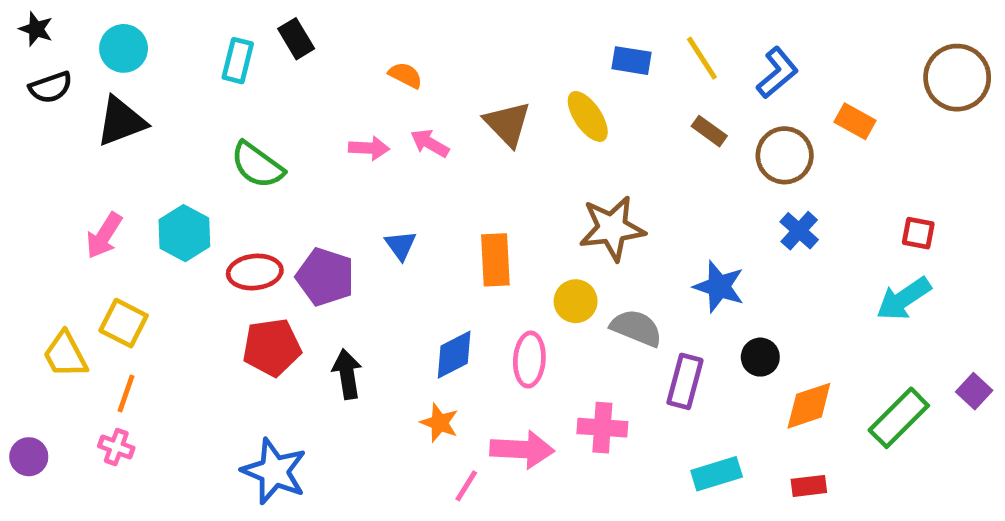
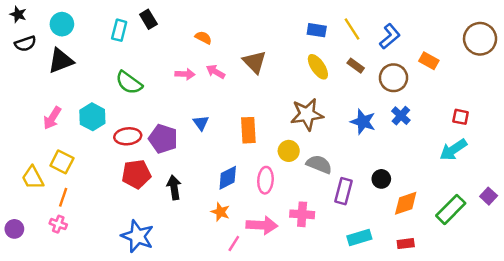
yellow ellipse: (588, 116) -> (318, 67), moved
blue star: (719, 287) -> (363, 122), moved

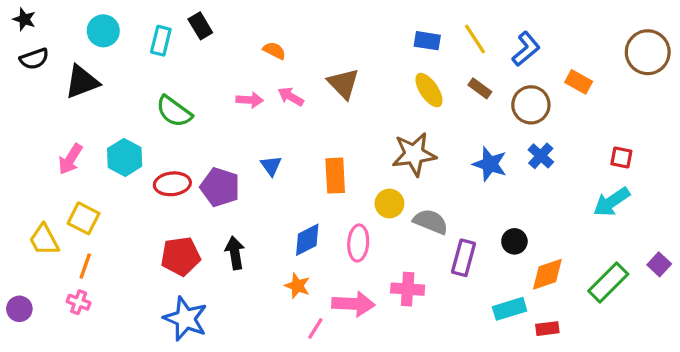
cyan circle: (62, 24) -> (103, 31), moved
red pentagon: (136, 174) -> (181, 256), moved
cyan rectangle: (359, 237) -> (510, 309), moved

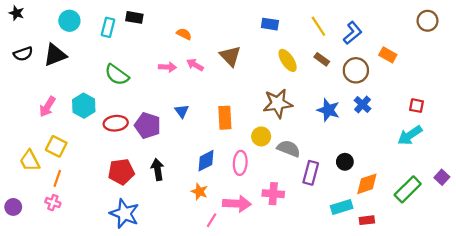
black rectangle: (200, 26) -> (134, 17), turned -49
blue rectangle: (427, 41) -> (270, 24), moved
brown circle: (648, 52) -> (428, 21), moved, size x0.7
black semicircle: (34, 59) -> (23, 54), moved

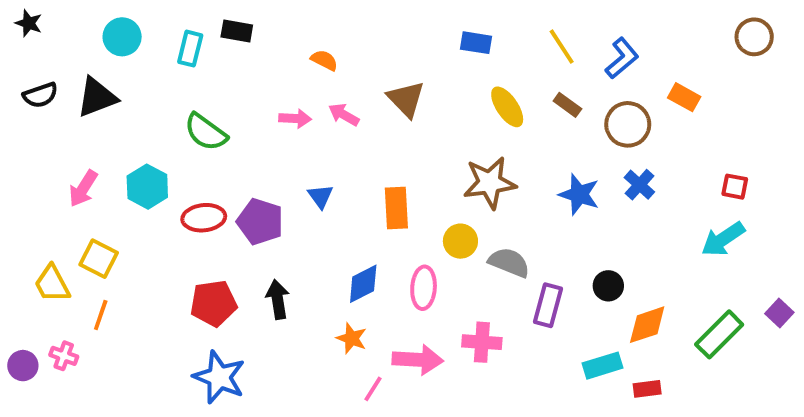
pink cross: (53, 203) -> (64, 356), moved

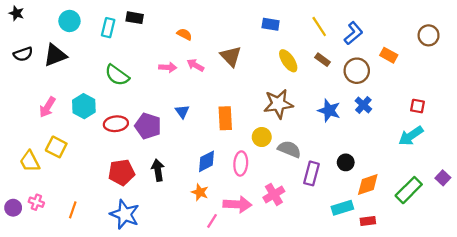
brown circle: (754, 37) -> (429, 35), moved
orange line: (101, 315) -> (73, 210), moved
pink cross: (482, 342) -> (274, 194), turned -35

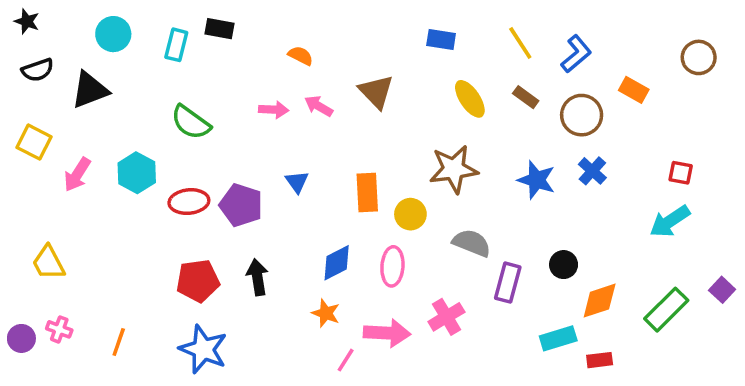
black semicircle: (23, 54) -> (38, 70), moved
yellow circle: (262, 137) -> (410, 214), moved
yellow square: (56, 147) -> (34, 142), moved

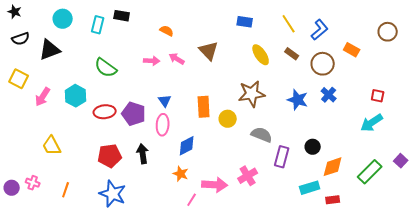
yellow trapezoid: (48, 263) -> (52, 146), moved
pink ellipse: (392, 266) -> (163, 125), moved

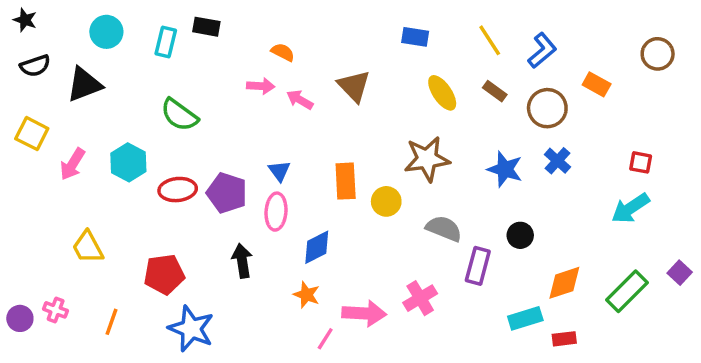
pink arrow: (152, 61) -> (261, 86), moved
black circle: (313, 147) -> (520, 235), moved
red pentagon: (110, 156) -> (164, 274), moved

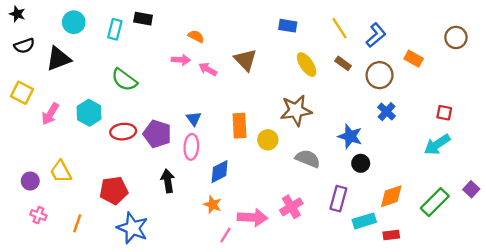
blue star: (505, 169) -> (350, 136), moved
purple rectangle: (478, 266) -> (338, 199), moved
purple circle: (20, 318) -> (30, 181), moved

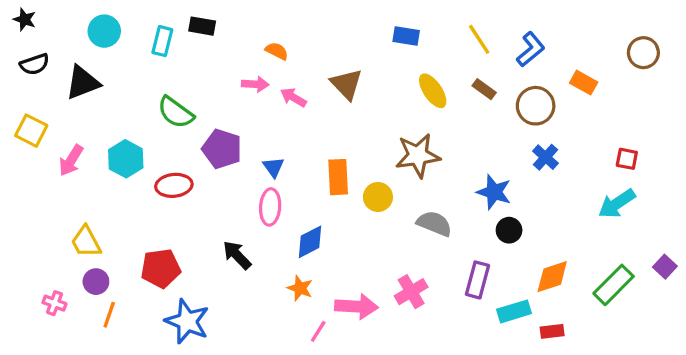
purple pentagon: (157, 134) -> (222, 149), moved
purple circle: (30, 181) -> (96, 282), moved
black arrow: (168, 181) -> (237, 255), turned -35

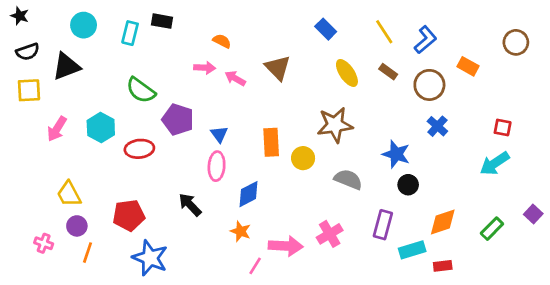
blue rectangle: (406, 36) -> (326, 29), turned 36
yellow square: (31, 131) -> (29, 90), moved, turned -30
green rectangle: (614, 285) -> (492, 229), size x0.7

